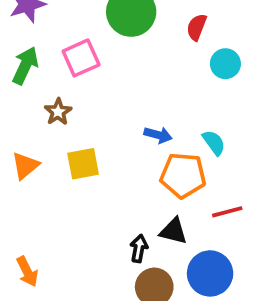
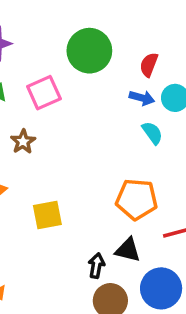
blue arrow: (158, 135) -> (142, 98), moved
cyan semicircle: (214, 143) -> (152, 133), moved
yellow square: (83, 164) -> (47, 215), moved

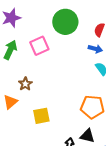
brown star: (23, 142) -> (25, 84), moved

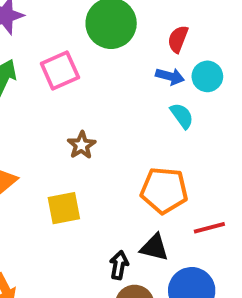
brown star: (25, 84) -> (82, 145), moved

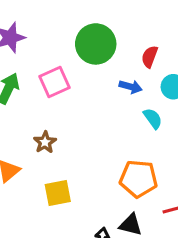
blue arrow: (170, 76) -> (131, 87), moved
brown star: (82, 145) -> (45, 142), moved

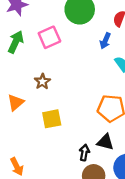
blue arrow: (131, 87) -> (105, 41), turned 98

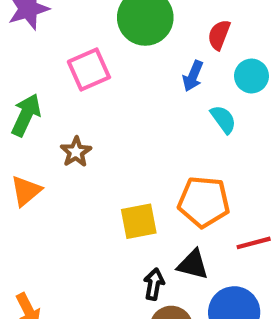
green arrow: (16, 42) -> (26, 115), moved
yellow square: (52, 119) -> (139, 221), moved

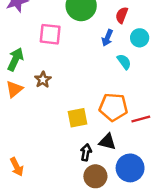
pink square: (89, 69) -> (50, 34), turned 30
orange triangle: (26, 191) -> (14, 89), moved
red line: (254, 243) -> (141, 119), moved

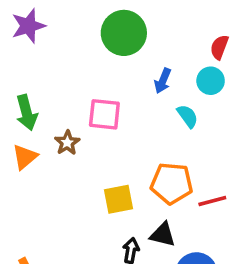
red semicircle: (122, 15) -> (219, 47), moved
pink square: (50, 34) -> (104, 114), moved
green arrow: (15, 59) -> (27, 113), turned 140

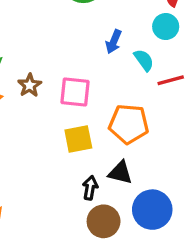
blue arrow: (163, 81) -> (114, 42), moved
pink square: (104, 114) -> (75, 92), moved
red line: (212, 201) -> (171, 80), moved

